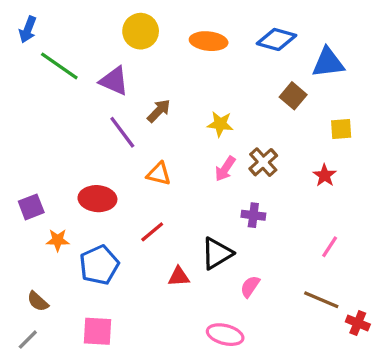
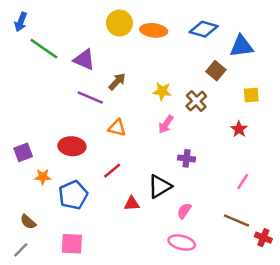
yellow circle: (141, 31) -> (120, 23), moved
purple line: (122, 132) -> (90, 97), turned -30
brown cross: (263, 162) -> (196, 101), moved
pink ellipse: (225, 335) -> (182, 243), moved

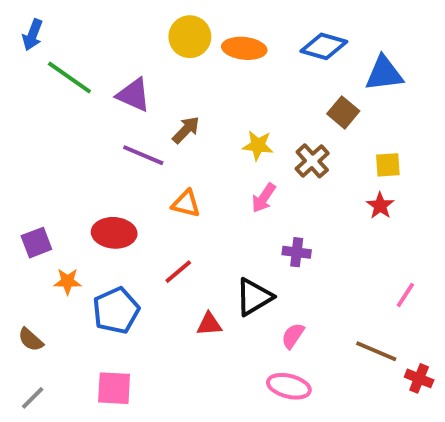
yellow square: (251, 95) -> (388, 165), moved
pink line: (243, 182) -> (405, 295), moved
brown semicircle: (28, 222) -> (31, 340), moved

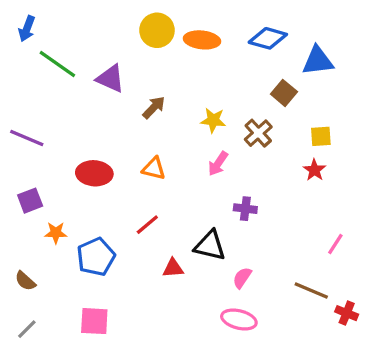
purple line: (143, 155) -> (27, 138), moved
red ellipse: (114, 233) -> (94, 173), moved
black triangle: (254, 297) -> (210, 246), turned 44

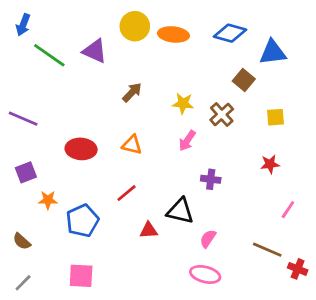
purple triangle: (110, 78) -> (95, 51), moved
red star: (314, 170) -> (270, 164), moved, turned 30

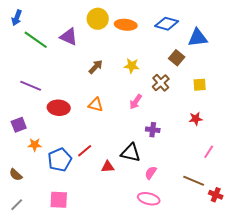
yellow star: (183, 103) -> (132, 66), moved
purple line: (23, 119) -> (31, 86), moved
red line: (127, 193) -> (85, 151), moved

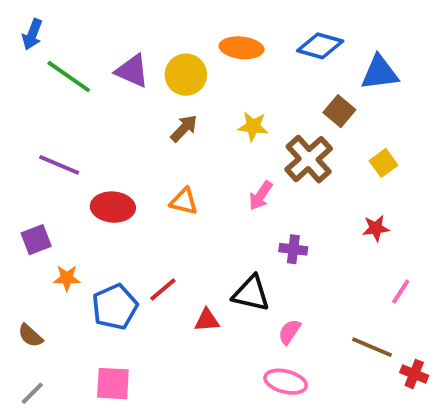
yellow circle: (98, 19) -> (186, 75), moved
brown cross: (161, 83) -> (309, 159), size x1.4
yellow square: (200, 85) -> (383, 163), turned -32

